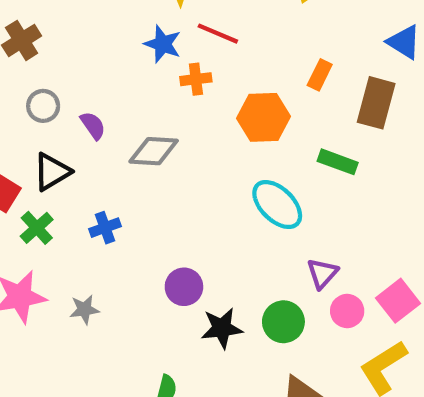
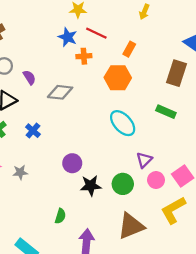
orange rectangle: (320, 75) -> (129, 49), moved
green rectangle: (338, 162) -> (166, 112), moved
blue cross: (105, 228) -> (33, 131), turned -32

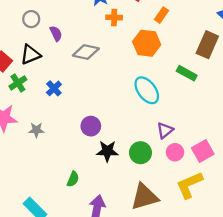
green rectangle: (166, 112) -> (187, 73), moved

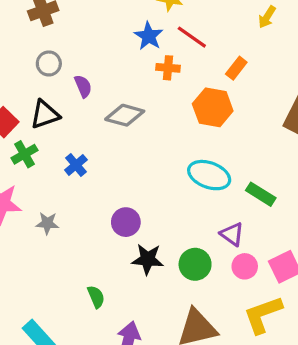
green rectangle: (187, 73) -> (261, 194), moved
cyan ellipse: (147, 90) -> (209, 175), turned -36
purple triangle: (165, 130) -> (232, 234), turned -48
green semicircle: (73, 179) -> (96, 297), turned -49

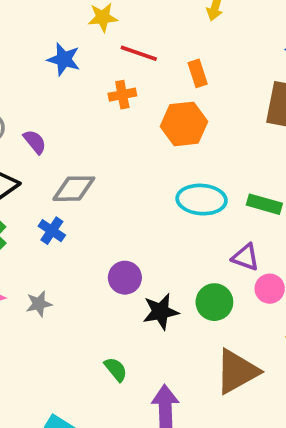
blue star: (149, 36) -> (64, 59), moved
orange rectangle: (236, 68) -> (198, 73), turned -40
gray diamond: (125, 115) -> (74, 189), moved

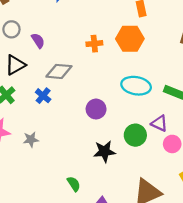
orange cross: (122, 95) -> (94, 44), moved
purple circle: (125, 278) -> (96, 109), moved
green circle: (214, 302) -> (135, 135), moved

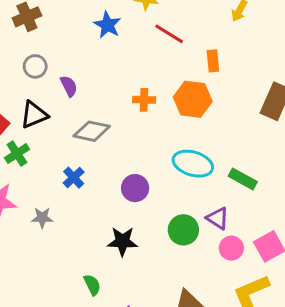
blue cross: (43, 96) -> (74, 178), moved
black star: (104, 151) -> (122, 241), moved

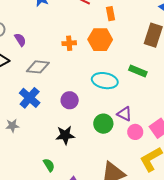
blue cross: (74, 178) -> (30, 98), size x1.5
green rectangle: (243, 179) -> (138, 71), moved

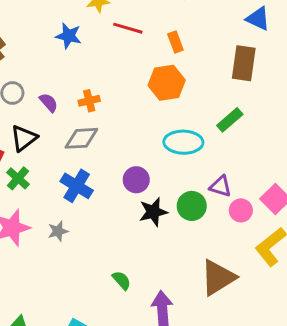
orange cross: (69, 43) -> (89, 101), moved
green rectangle: (138, 71) -> (230, 120), turned -54
black star: (65, 135) -> (153, 212), moved

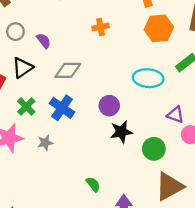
orange hexagon: (167, 83) -> (159, 28), moved
orange cross: (89, 101) -> (101, 27), moved
green cross: (18, 178) -> (26, 107), moved
green circle: (192, 206) -> (154, 149), moved

